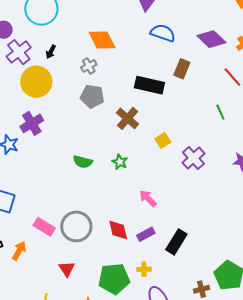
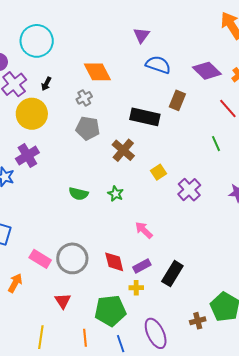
yellow cross: (144, 269) -> (136, 288), moved

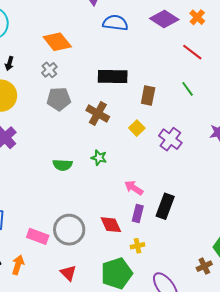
brown rectangle: (177, 100) -> (148, 95), moved
purple rectangle: (142, 266) -> (138, 214), moved, turned -36
black rectangle: (172, 274) -> (165, 206), moved

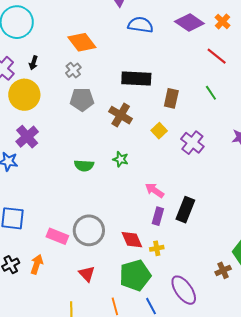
red diamond: (111, 225) -> (132, 240), moved

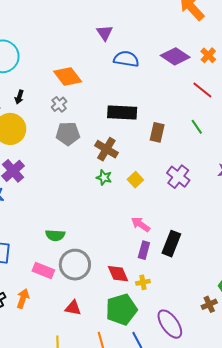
yellow square: (159, 131) -> (135, 180), moved
green star: (121, 159) -> (104, 177), moved
green semicircle: (84, 166) -> (55, 235), moved
red triangle: (87, 274) -> (73, 308), turned -36

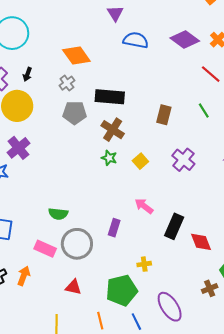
black rectangle: (122, 113) -> (110, 97), moved
purple rectangle: (144, 250) -> (114, 228), moved
red diamond: (118, 274) -> (201, 242), moved

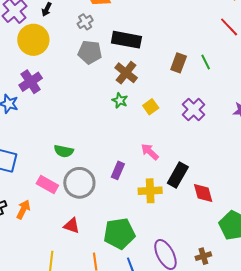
green line: (204, 111) -> (206, 62), moved
yellow cross: (144, 264) -> (150, 191), moved, size x1.6
brown cross: (210, 288) -> (203, 256), moved

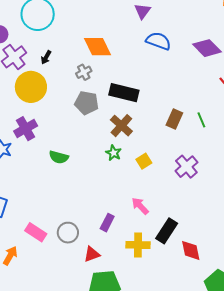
green semicircle: (64, 151) -> (59, 157), moved
gray circle: (79, 183) -> (68, 233), size x0.7
red triangle: (72, 226) -> (92, 254), moved, turned -42

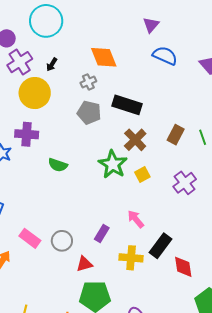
brown cross: (121, 126) -> (135, 140), moved
purple cross: (26, 129) -> (27, 134), turned 30
green star: (113, 153) -> (113, 164), size x1.8

